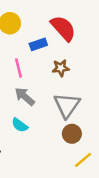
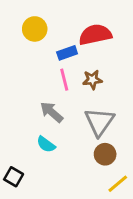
red semicircle: (63, 28) -> (95, 35), turned -60
pink line: (18, 68) -> (64, 80), moved

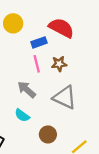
red semicircle: (95, 35) -> (61, 28), turned 40
gray triangle: (99, 122) -> (65, 97), turned -40
brown circle: (105, 154) -> (48, 134), moved

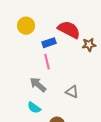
brown star: (59, 64) -> (89, 45), moved
gray triangle: (65, 97) -> (72, 92), size x0.6

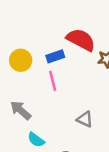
yellow circle: (26, 26) -> (21, 60), moved
gray arrow: (38, 85) -> (21, 110), moved

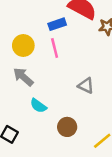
yellow circle: (21, 60) -> (23, 46), moved

